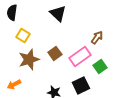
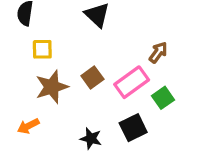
yellow square: (23, 35) -> (42, 49), turned -32

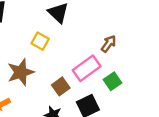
yellow square: (42, 49) -> (40, 41), moved, turned 30
brown square: (92, 77) -> (61, 86), moved

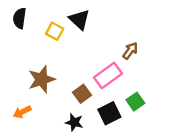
yellow square: (40, 41) -> (55, 31), moved
green square: (113, 81) -> (135, 102), moved

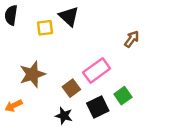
yellow square: (55, 31) -> (45, 28), turned -36
brown arrow: (130, 51) -> (132, 39), moved

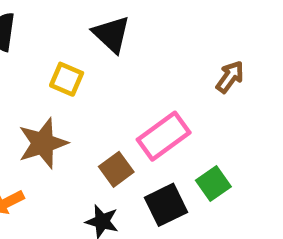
yellow square: (45, 28) -> (67, 79), moved, turned 30

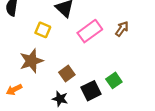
pink rectangle: (164, 136) -> (90, 31), moved

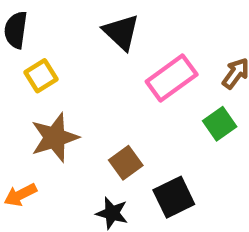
yellow square: (43, 30) -> (41, 76), moved, turned 35
green square: (114, 80) -> (220, 124), moved

